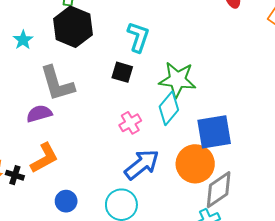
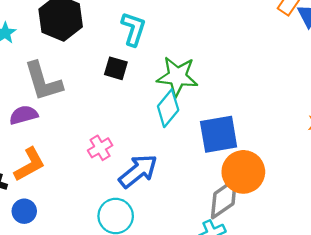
pink cross: (130, 123) -> (100, 148), moved
orange circle: (195, 164) -> (243, 172), moved
blue circle: (66, 201) -> (24, 211), moved

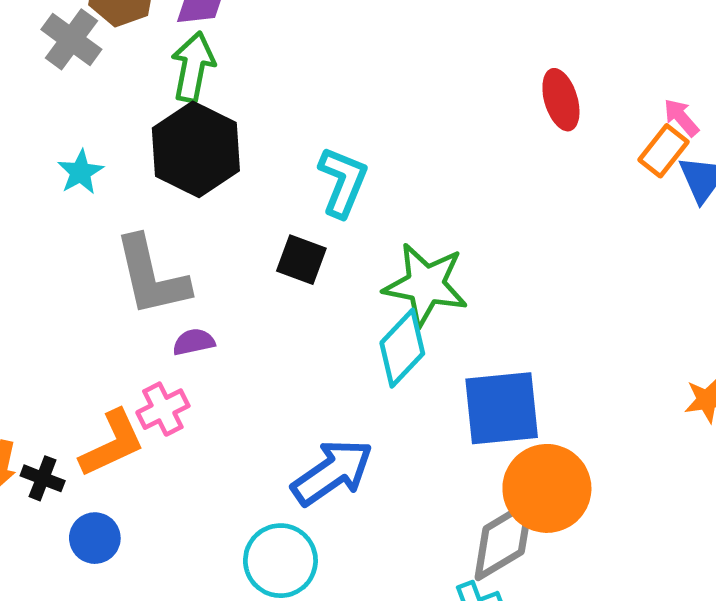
purple semicircle: (24, 115) -> (194, 342), moved, size x0.7
pink cross: (100, 148) -> (163, 409), moved

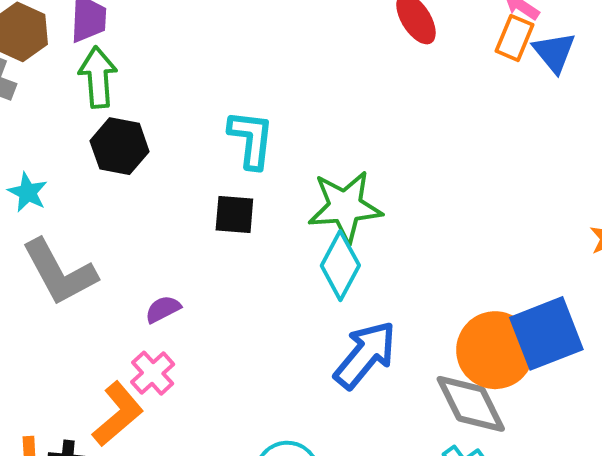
black hexagon: (196, 149) -> (120, 146), size x0.7
gray L-shape: (151, 276) -> (59, 272), moved
blue square: (502, 408) -> (546, 333), moved
blue arrow: (332, 472) -> (365, 355), moved
gray diamond: (504, 540) -> (471, 404), turned -70

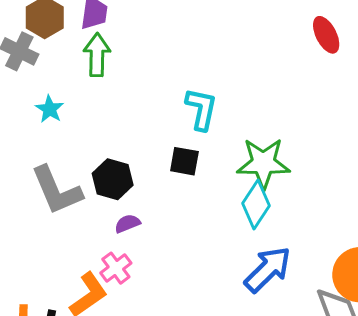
black hexagon: (120, 146) -> (113, 179), moved
cyan star: (28, 192) -> (50, 109), moved

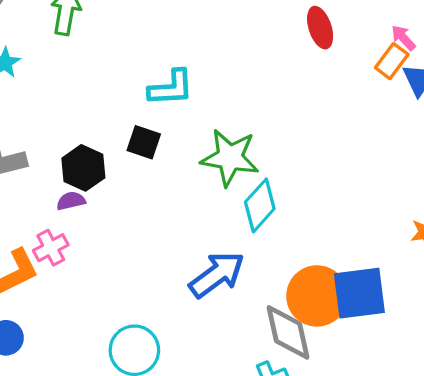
cyan L-shape: (201, 109) -> (171, 88), turned 66
black hexagon: (113, 179) -> (83, 168), moved
cyan diamond: (256, 205) -> (260, 205), moved

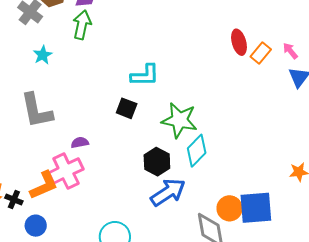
orange rectangle: (392, 61) -> (261, 53), moved
black hexagon: (83, 168) -> (157, 162), moved
pink cross: (51, 248) -> (66, 171), size x1.6
orange circle: (317, 296) -> (230, 208), size x0.7

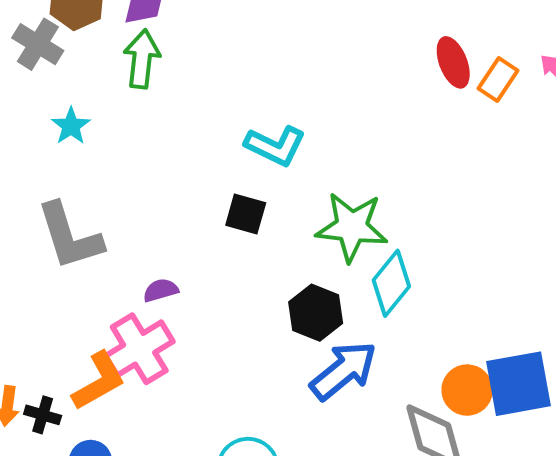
cyan L-shape: (145, 75) -> (275, 146), turned 32

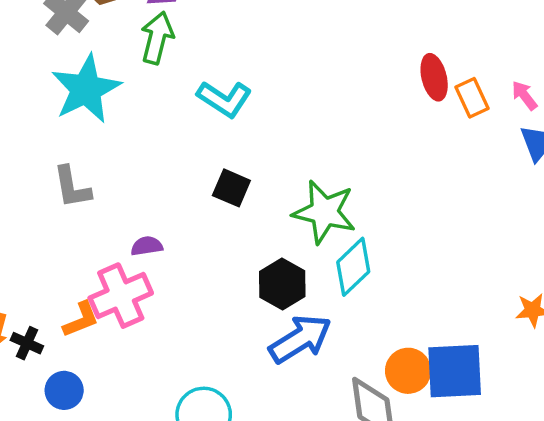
orange rectangle: (498, 80) -> (472, 98), turned -66
cyan star: (71, 126) -> (86, 89), size x2.0
cyan L-shape: (275, 146) -> (224, 99), moved
gray L-shape: (70, 236) -> (72, 187), size x0.7
orange L-shape: (99, 381) -> (81, 320), size x0.7

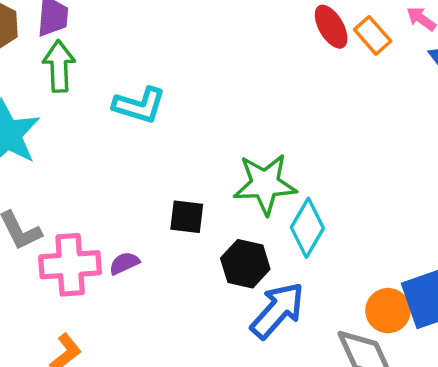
black square: (231, 188) -> (187, 217), moved
purple semicircle: (147, 246) -> (124, 263), moved
pink cross: (121, 296) -> (70, 265), moved, turned 36

